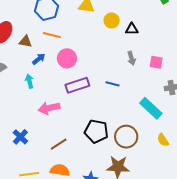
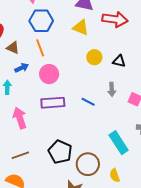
yellow circle: (112, 20) -> (94, 57), moved
orange line: (52, 35) -> (40, 48), turned 42
blue line: (112, 84) -> (88, 102), moved
pink arrow: (49, 108) -> (20, 118), turned 70
yellow semicircle: (163, 140) -> (115, 175), moved

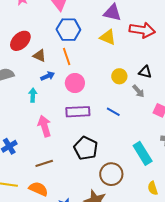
yellow circle: (94, 57) -> (119, 76), moved
gray arrow: (112, 89) -> (138, 91), moved, turned -40
black pentagon: (60, 152) -> (86, 148), moved
yellow semicircle: (115, 175) -> (153, 188), moved

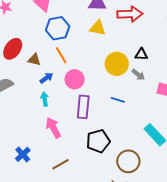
yellow circle: (119, 76) -> (117, 64), size x1.5
cyan arrow: (33, 95) -> (45, 99), moved
purple rectangle: (78, 112) -> (83, 107), turned -70
black pentagon: (86, 148) -> (98, 141), turned -30

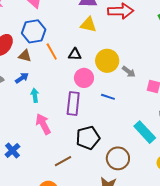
blue hexagon: (58, 28) -> (34, 31), moved
black triangle: (141, 54) -> (75, 54), moved
blue arrow: (46, 78) -> (22, 78), moved
pink circle: (75, 79) -> (84, 78), moved
brown line: (60, 164) -> (63, 161), moved

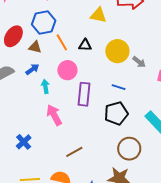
pink circle: (84, 78) -> (67, 70), moved
black pentagon: (88, 138) -> (116, 113), moved

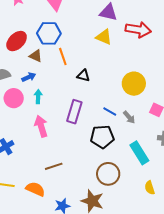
black triangle: (85, 45) -> (83, 76), moved
yellow circle: (117, 51) -> (134, 84), moved
gray arrow: (139, 62) -> (129, 117), moved
pink circle: (67, 70) -> (14, 98), moved

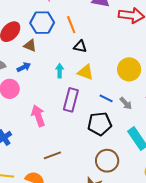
yellow triangle: (104, 37) -> (86, 72), moved
orange line: (63, 57) -> (71, 25), moved
black triangle: (83, 76) -> (80, 47), moved
cyan arrow: (38, 97) -> (60, 71), moved

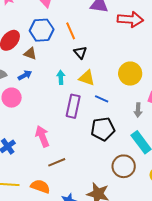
black triangle: (80, 47) -> (80, 53), turned 40
blue line: (106, 98) -> (102, 99), moved
gray arrow: (126, 103) -> (138, 110), moved, turned 48
pink arrow: (38, 116) -> (42, 136), moved
brown circle: (107, 161) -> (124, 166), moved

